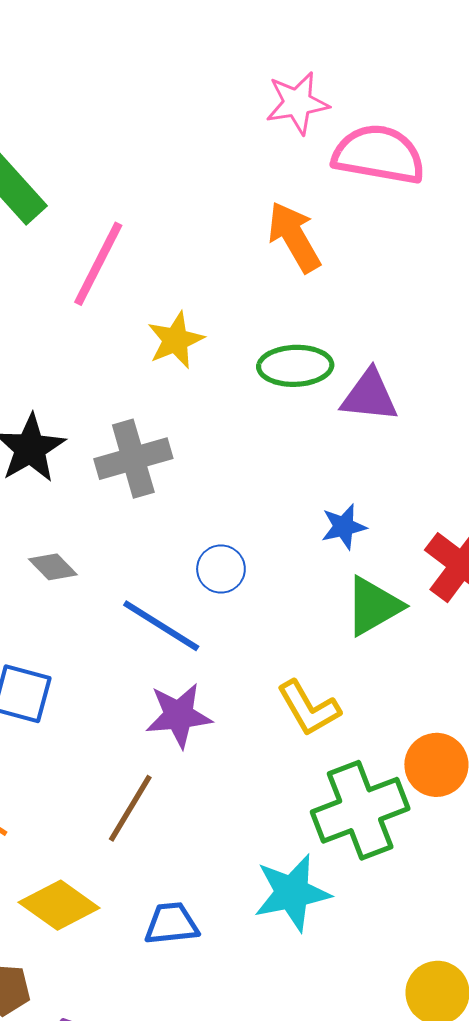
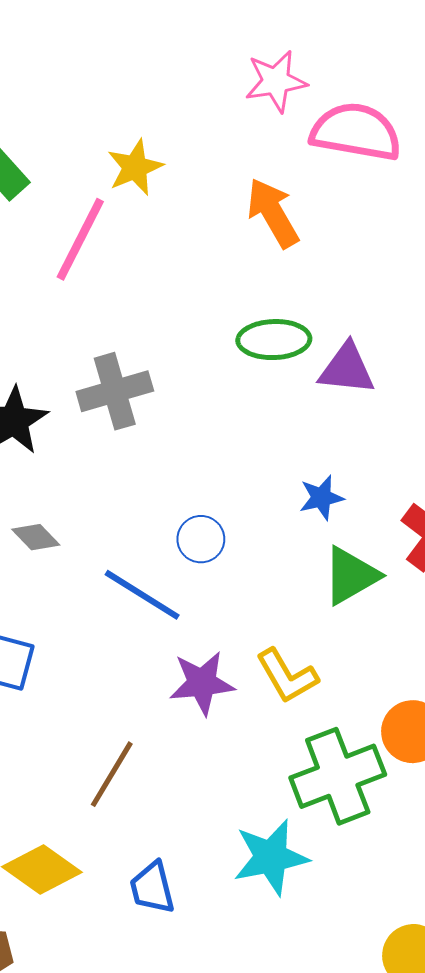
yellow star: (176, 340) -> (135, 167), moved
gray cross: (133, 459) -> (115, 391), moved
purple star: (179, 715) -> (202, 683), moved
blue trapezoid: (171, 924) -> (152, 888), turned -98

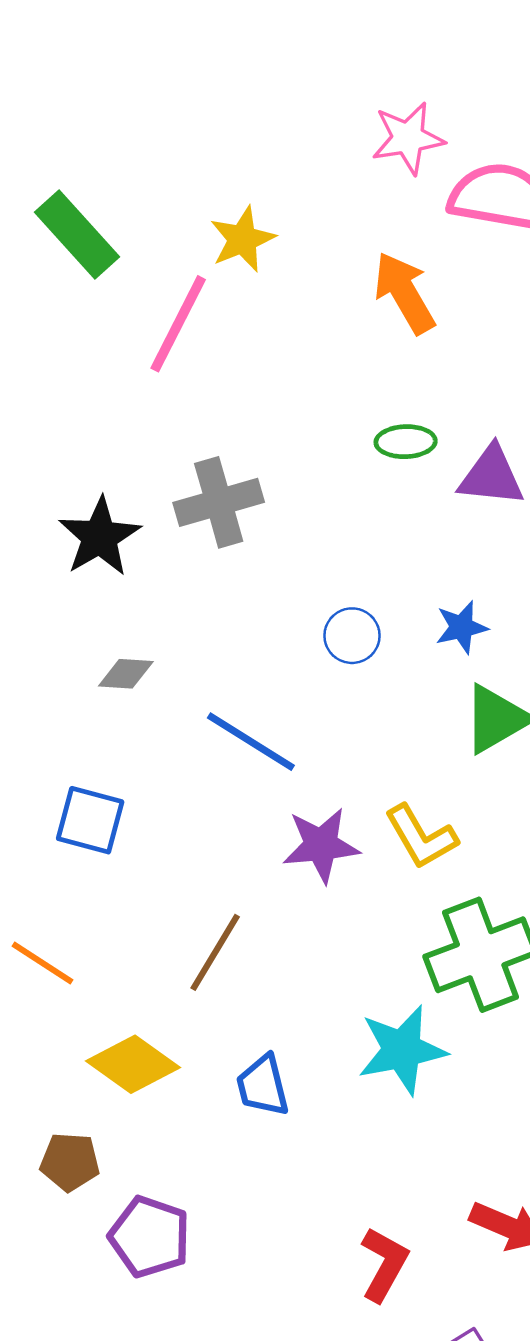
green ellipse: (274, 340) -> (406, 442), size x0.7
gray diamond: (36, 537) -> (126, 674), turned -42
blue circle: (201, 539) -> (352, 636), moved

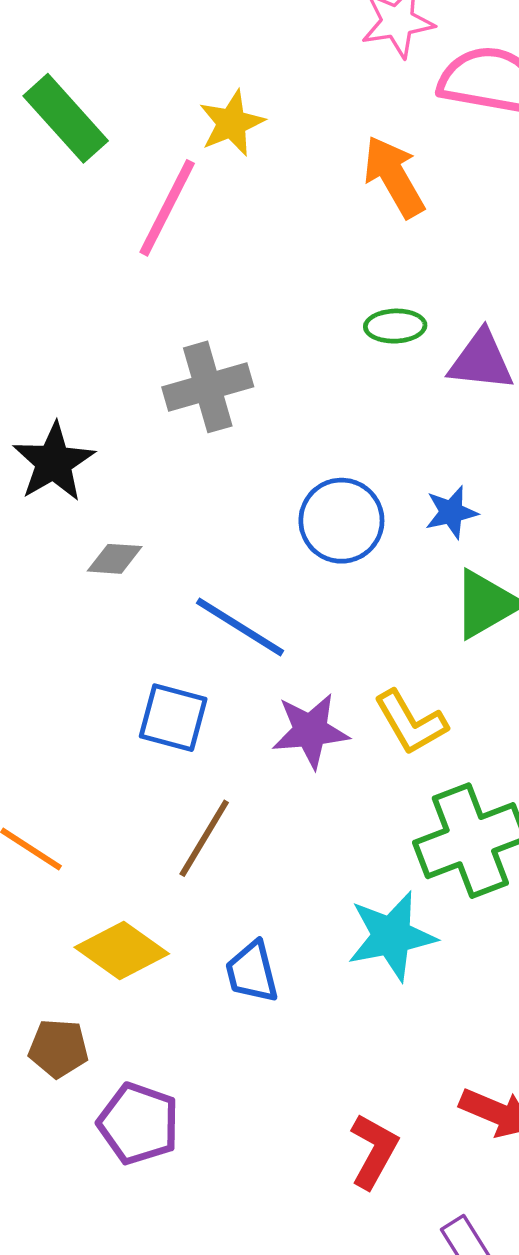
black star: (100, 537) -> (54, 462), moved
blue circle: (352, 636) -> (341, 521), size x1.5
blue square: (90, 820) -> (173, 718), moved

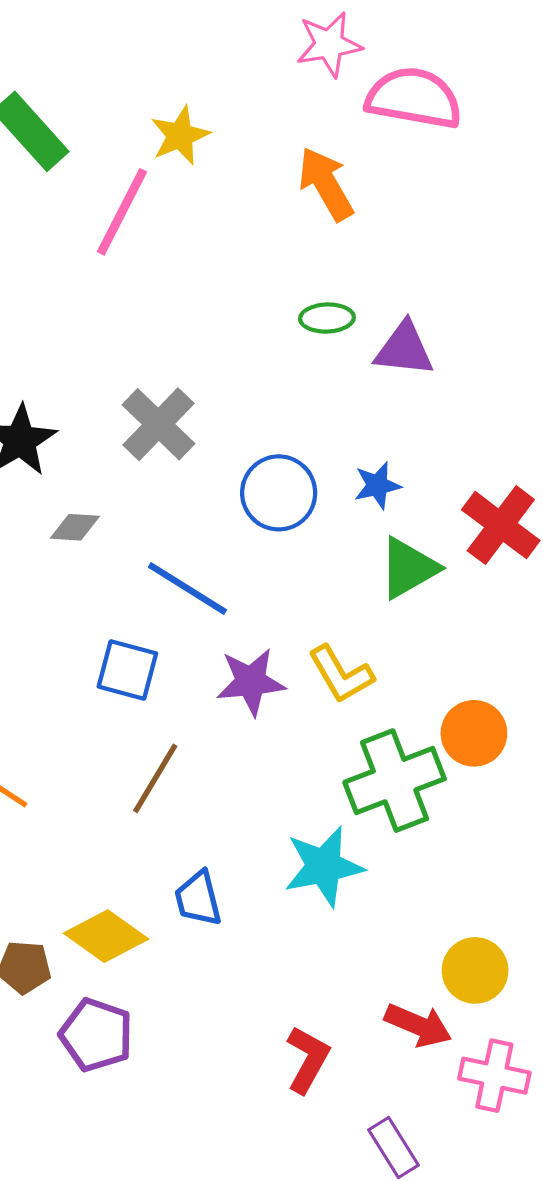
gray cross: (208, 387) -> (158, 424), moved, turned -30
yellow diamond: (122, 950) -> (106, 936), moved

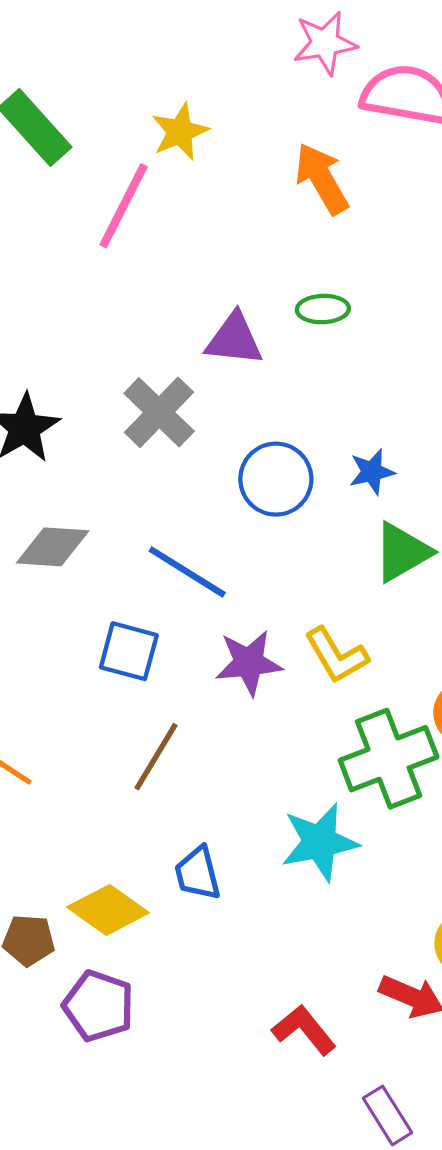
purple triangle: (404, 349) -> (234, 339), moved
gray diamond: (75, 527) -> (53, 547), moved, size x1.5
red L-shape: (308, 1060) -> (304, 1030), turned -68

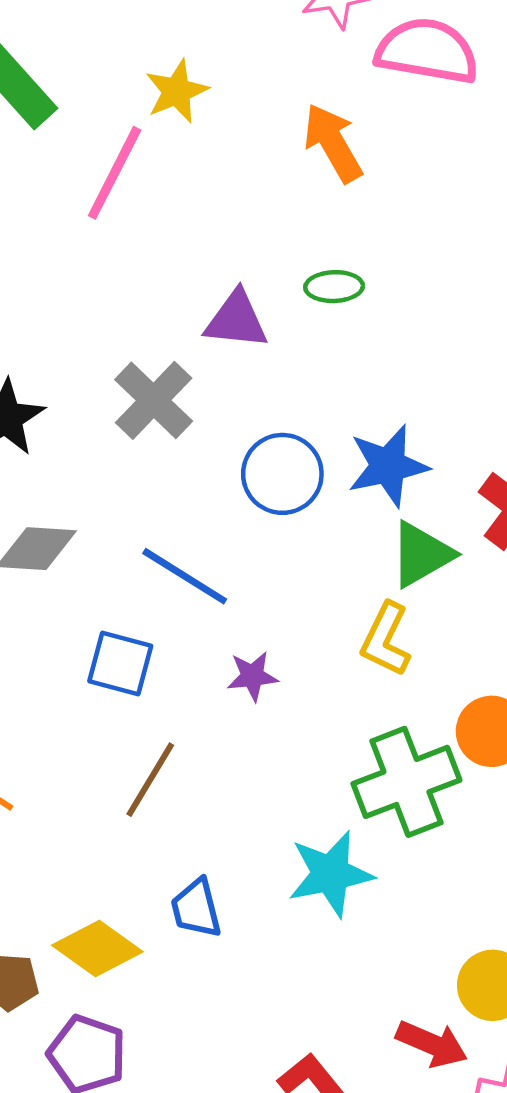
blue star: (372, 472) -> (388, 466), size x1.6
yellow L-shape: (336, 655) -> (386, 639), moved, turned 56
purple star: (249, 663) -> (252, 676), size x0.7

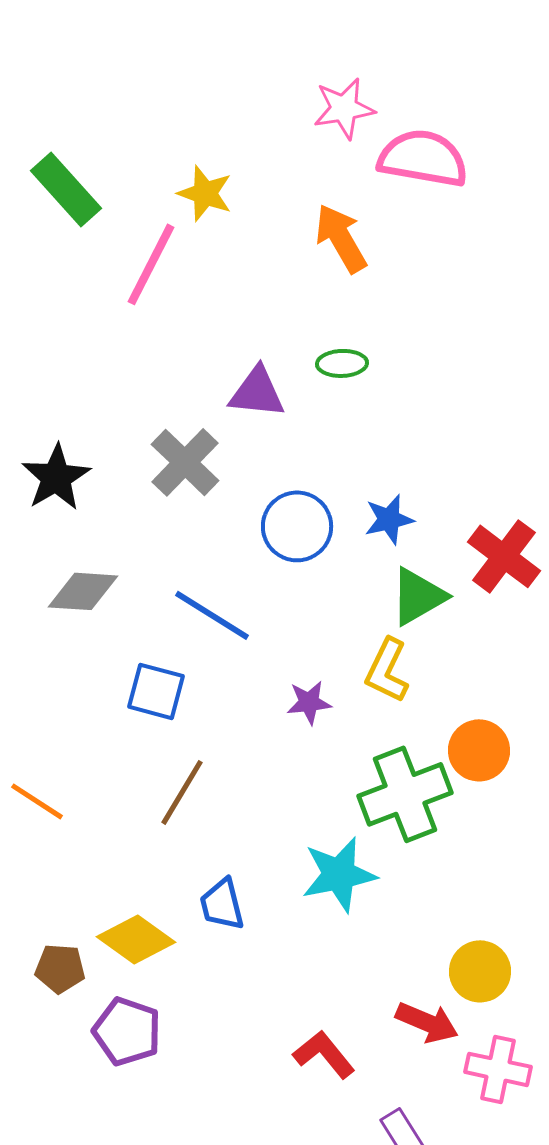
yellow star: (177, 91) -> (205, 193), turned -30
blue star: (388, 466) -> (389, 519), size x0.7
purple star: (252, 676) -> (309, 702), moved

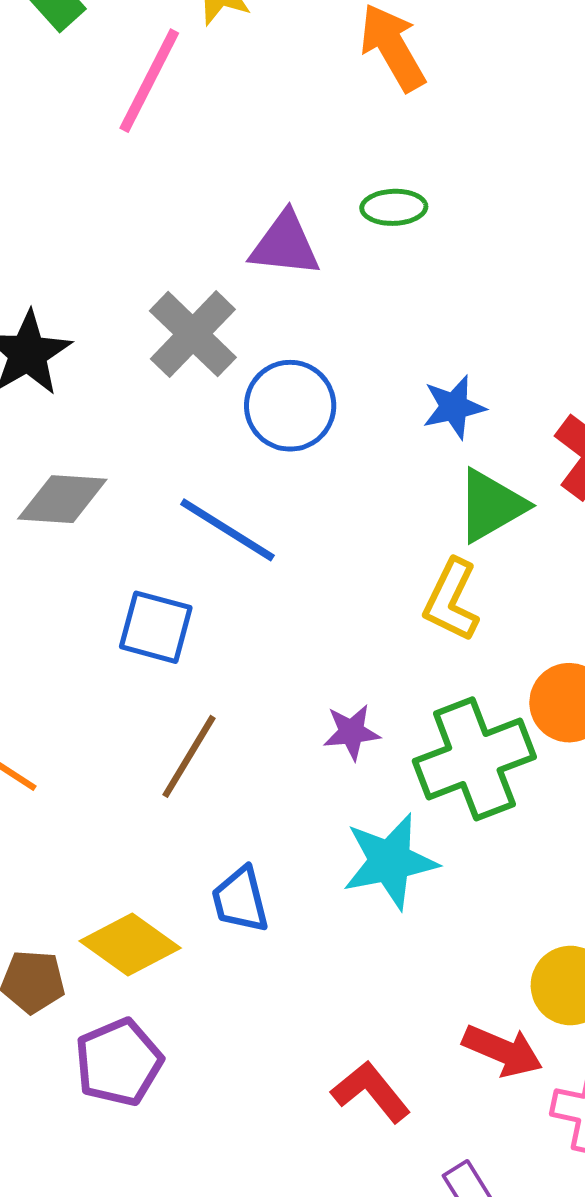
blue circle: (297, 526) -> (290, 406), moved
purple star: (309, 702) -> (352, 732), moved
purple pentagon: (127, 1031) -> (119, 1062), turned 30

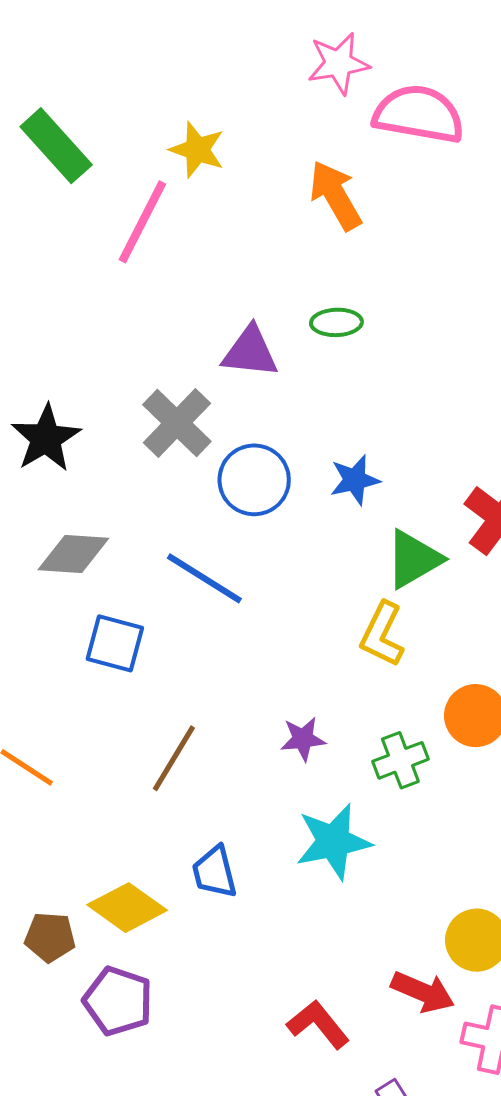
blue star: (454, 407) -> (355, 480), moved
blue square: (156, 627) -> (115, 643), moved
green cross: (474, 759) -> (400, 760), size x0.6
purple pentagon: (119, 1062) -> (118, 1001), turned -30

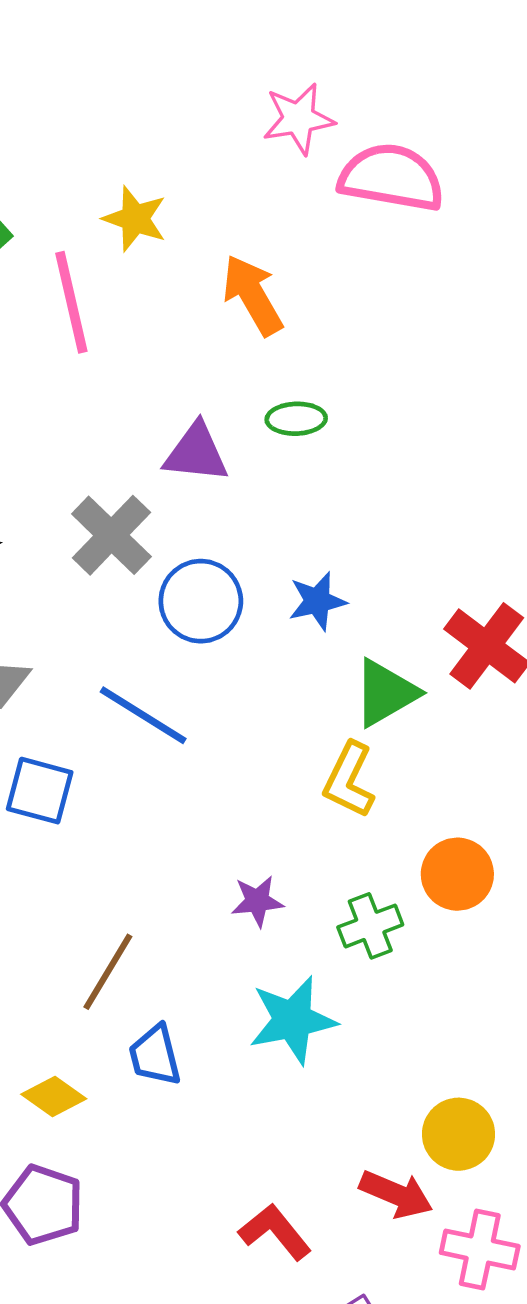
orange arrow: (335, 195) -> (253, 295), moved
pink line: (142, 222) -> (71, 302), turned -40
brown line: (174, 758) -> (108, 972), moved
yellow diamond: (127, 908) -> (54, 1097), size x0.7

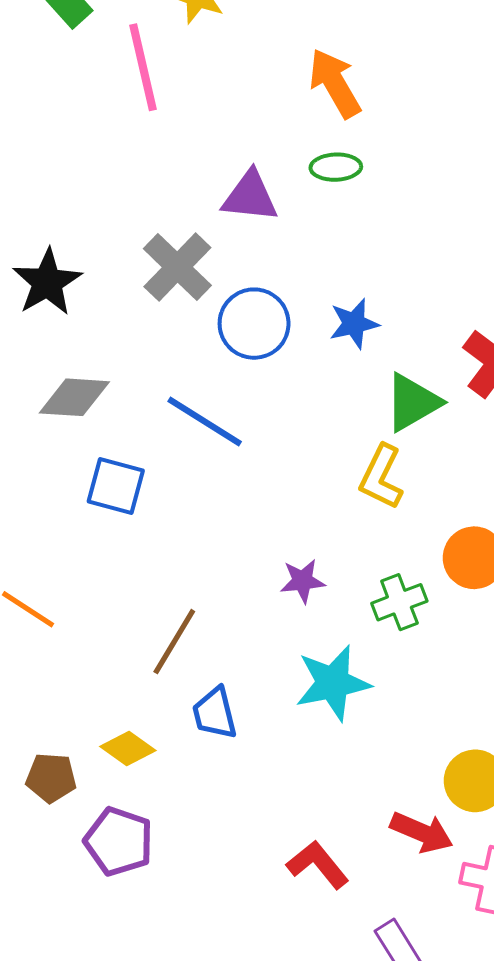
orange arrow: (253, 295) -> (335, 83), moved

